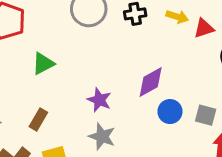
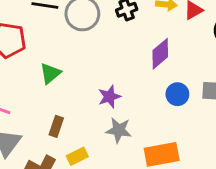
purple diamond: (151, 82) -> (160, 54), moved
purple star: (99, 100) -> (109, 97), turned -30

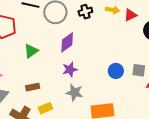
purple diamond: (160, 54) -> (67, 42), moved
brown rectangle: (56, 126) -> (33, 87), turned 56

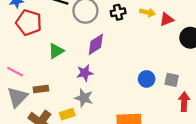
purple star: (70, 69) -> (85, 73), moved
brown rectangle: (33, 87) -> (41, 89), moved
gray star: (75, 93) -> (84, 98), moved

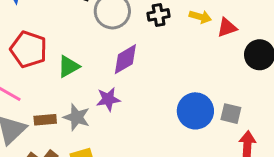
red pentagon: (29, 23) -> (29, 49), moved
blue circle: (147, 79) -> (195, 111), size x1.5
gray star: (84, 98) -> (77, 117), moved

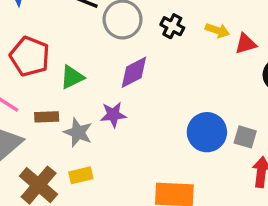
black cross: (159, 15) -> (172, 26), turned 35
brown rectangle: (45, 120) -> (47, 117), moved

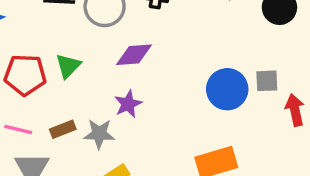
purple diamond: (134, 72) -> (134, 55), turned 42
green triangle: (72, 77) -> (68, 66), moved

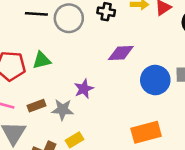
purple diamond: (134, 55) -> (121, 53), moved
green triangle: (68, 66) -> (42, 60), turned 30

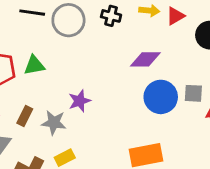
purple diamond: (121, 53) -> (145, 59), moved
brown rectangle: (36, 106) -> (25, 116), turned -48

